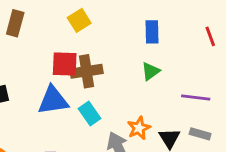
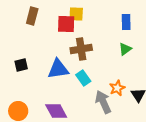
yellow square: (79, 20) -> (76, 14), turned 35
red square: (65, 64) -> (66, 24), moved

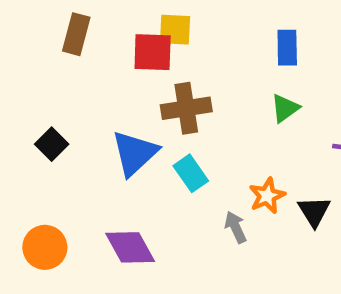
black square: (21, 65) -> (52, 144), turned -32
blue triangle: (58, 69) -> (135, 153), turned -35
gray arrow: (103, 102) -> (236, 227), size x0.6

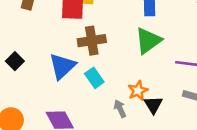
green triangle: (285, 108) -> (148, 41), size x1.6
black triangle: (314, 211) -> (153, 105), moved

